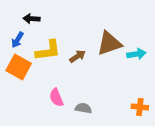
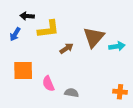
brown triangle: (109, 43) -> (94, 37), turned -30
yellow L-shape: (48, 50) -> (48, 29), moved
orange square: (19, 67) -> (23, 71), moved, turned -30

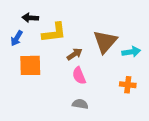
orange square: (23, 71) -> (30, 65), moved
pink semicircle: (48, 84) -> (79, 76), moved
orange cross: (120, 92) -> (128, 85), moved

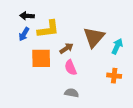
blue arrow: (17, 38) -> (24, 34), moved
cyan arrow: (131, 52) -> (117, 46), turned -56
orange square: (30, 65) -> (41, 58), moved

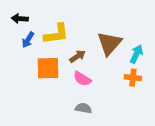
black arrow: (27, 16) -> (20, 19), moved
pink semicircle: (71, 68) -> (82, 79), turned -35
orange cross: (114, 76) -> (133, 78), moved

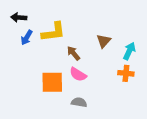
brown triangle: (109, 43) -> (104, 41), size x0.6
brown arrow: (78, 56) -> (74, 53), turned -96
orange square: (48, 68) -> (52, 82), moved

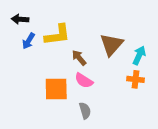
brown triangle: (104, 41) -> (111, 45), size x1.5
gray semicircle: (79, 102) -> (85, 111), turned 64

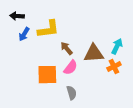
brown triangle: (111, 45) -> (94, 53), moved, turned 45
orange cross: (136, 79) -> (114, 66), turned -32
pink semicircle: (84, 81) -> (71, 68), turned -84

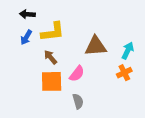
black arrow: (17, 16) -> (27, 14), moved
brown arrow: (66, 48) -> (50, 57), moved
brown triangle: (94, 53) -> (96, 46), moved

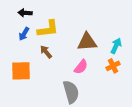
pink semicircle: (77, 74) -> (81, 67), moved
orange square: (52, 81) -> (21, 71), moved
gray semicircle: (78, 101) -> (71, 92), size x1.6

